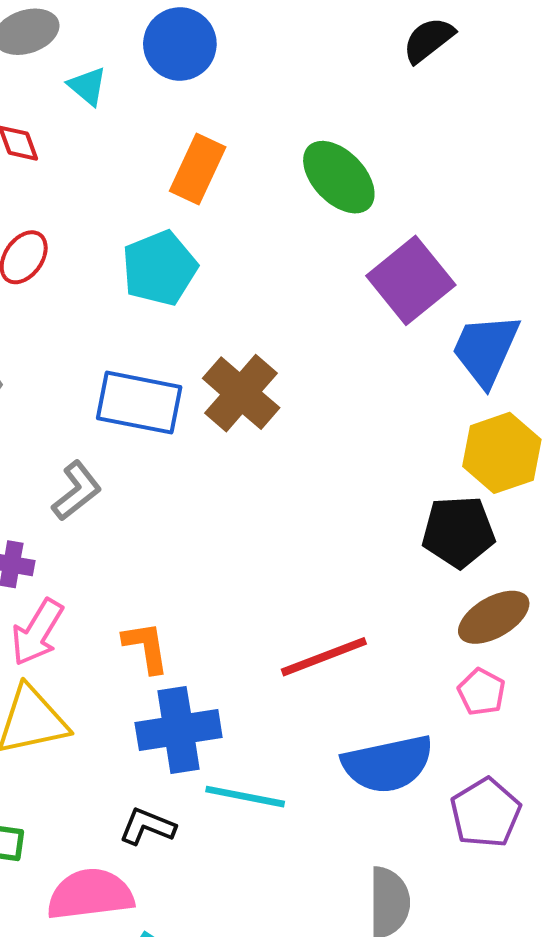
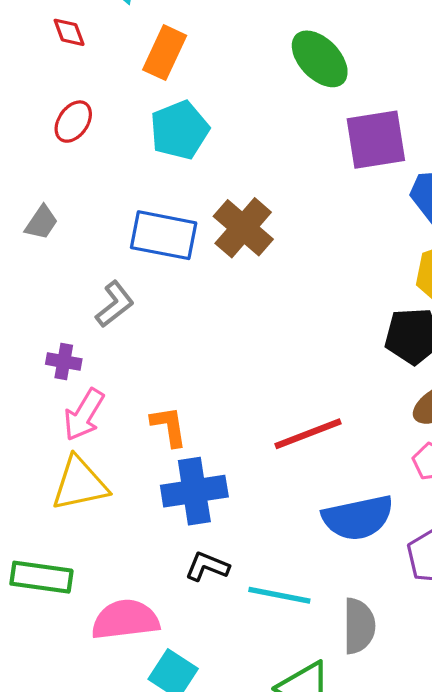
orange rectangle: (198, 169) -> (165, 53), moved
purple square: (411, 280) -> (376, 140), turned 30
cyan line: (245, 797) -> (279, 595), moved
black L-shape: (147, 826) -> (207, 567), moved

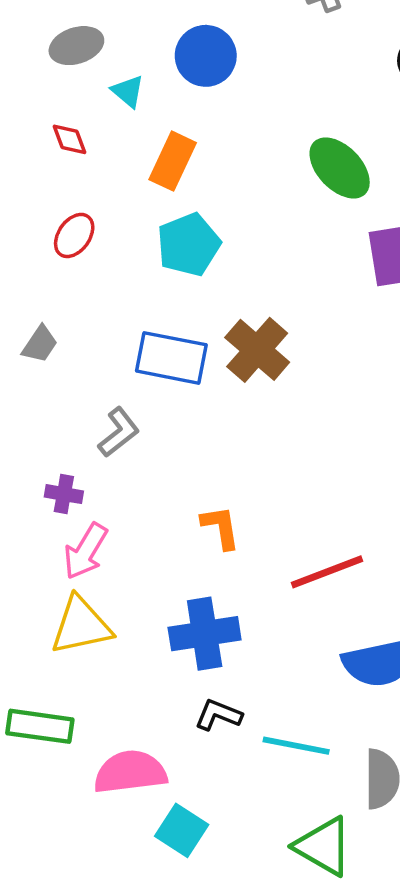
orange L-shape: (169, 426) -> (221, 527), moved

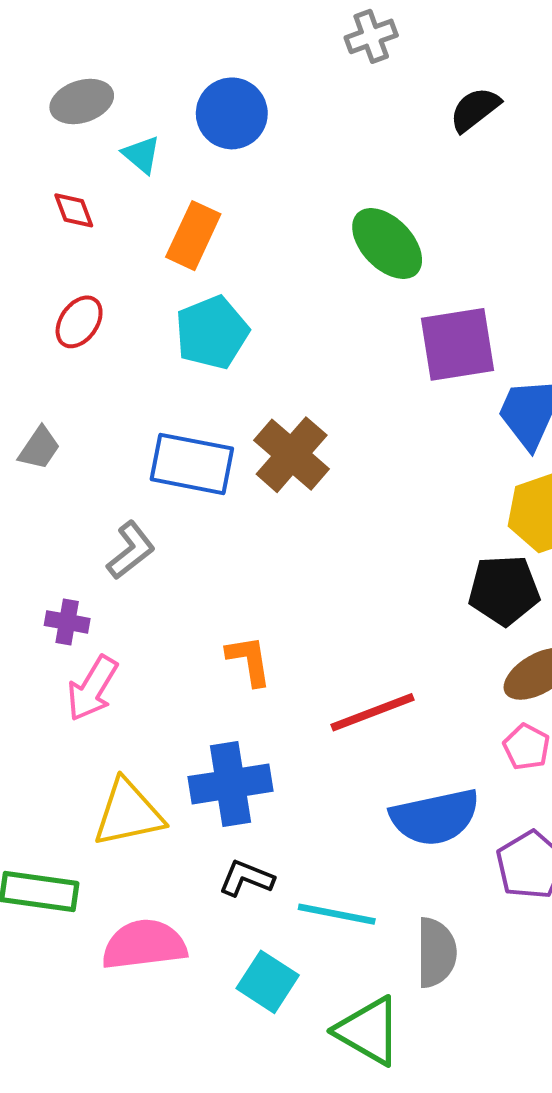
yellow triangle: (81, 626) -> (128, 813), moved
cyan square: (182, 830) -> (268, 982), moved

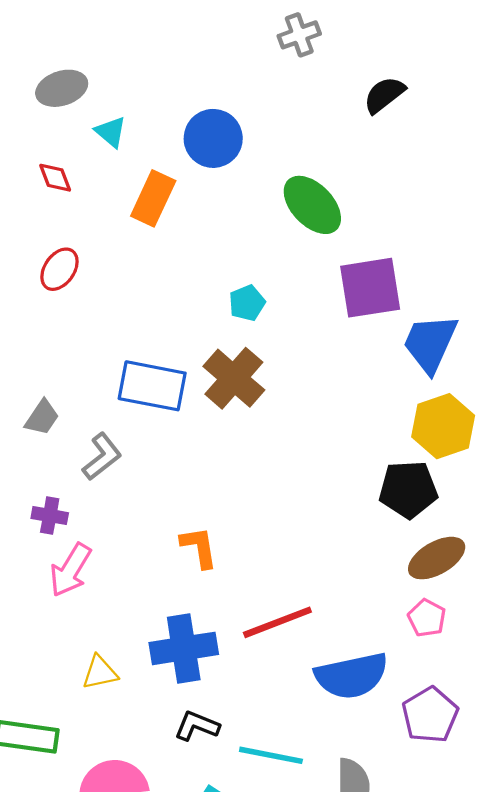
blue circle: (232, 113) -> (213, 138), moved
cyan pentagon: (212, 333) -> (247, 303), moved, size x0.6
gray trapezoid: (39, 448) -> (42, 417), moved
red line: (373, 712) -> (277, 622), moved
yellow triangle: (128, 813) -> (100, 672), size x0.6

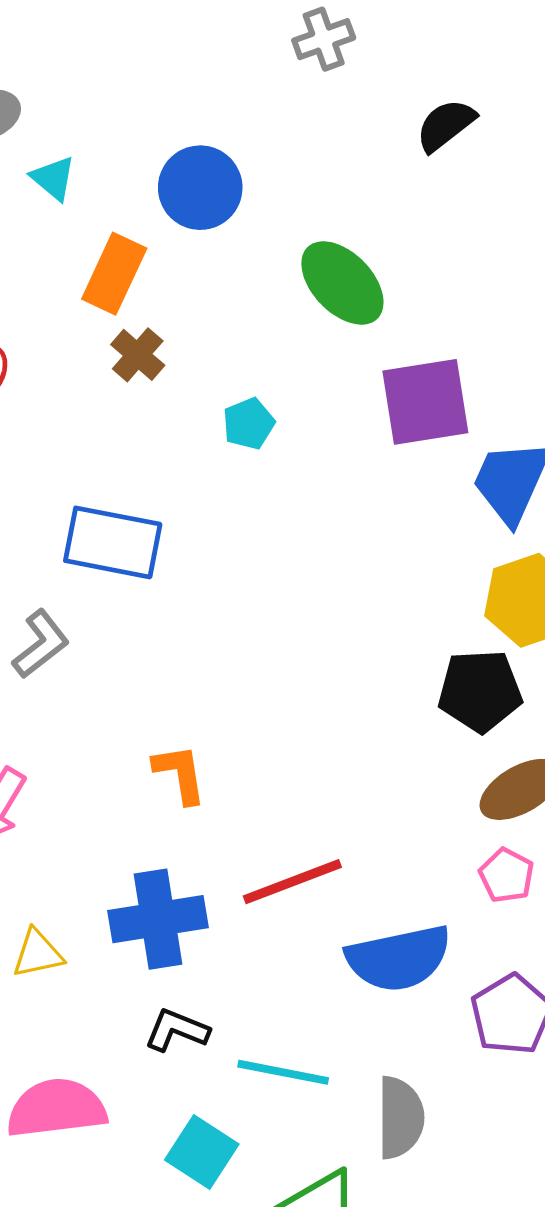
brown cross: (234, 378) -> (138, 355), moved, size x0.6

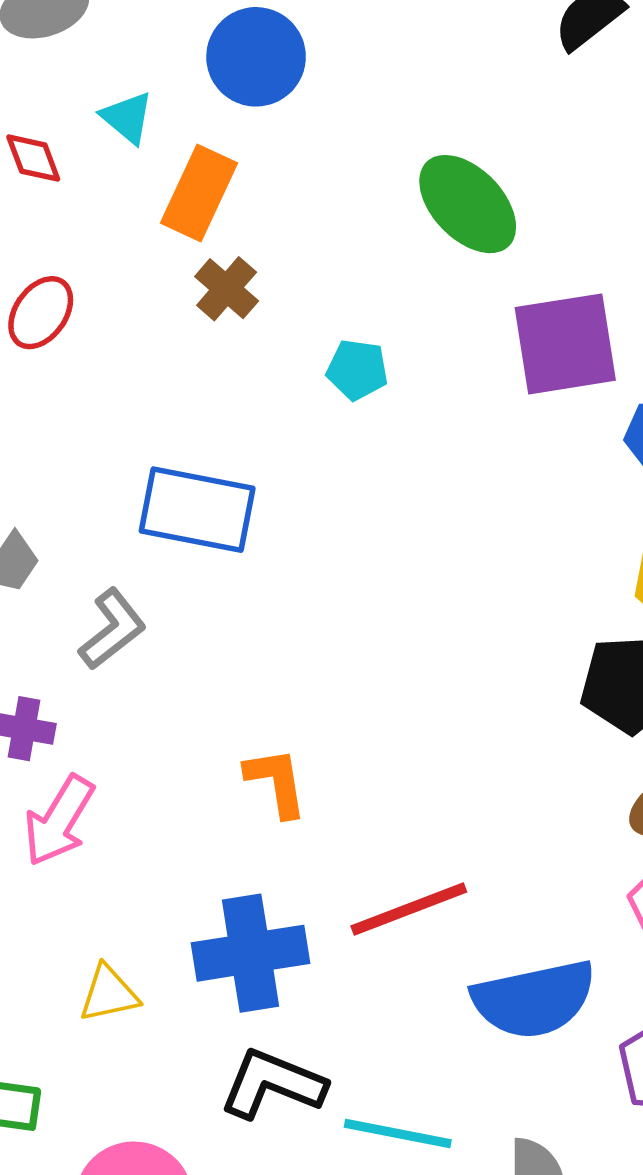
cyan triangle: (53, 178) -> (127, 118), moved
blue circle: (200, 188) -> (256, 57), moved
cyan pentagon: (249, 424) -> (357, 370), turned 30
black L-shape: (177, 1030) -> (273, 1084), size x1.4

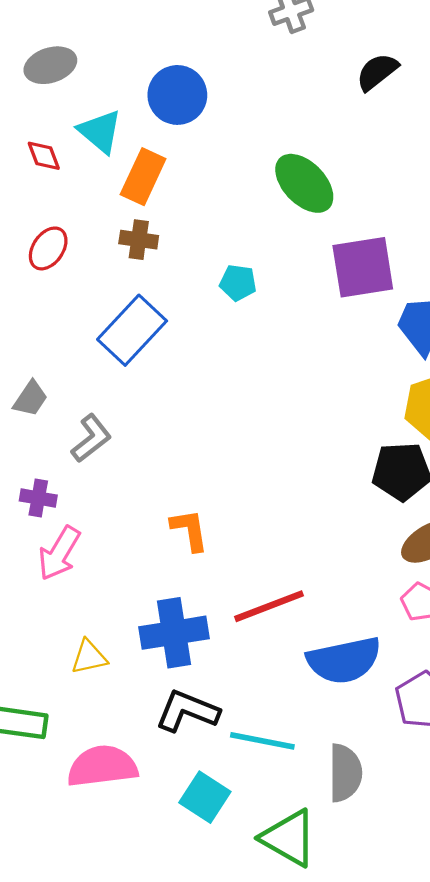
cyan triangle: (127, 118) -> (100, 131), size x1.4
brown cross: (227, 289) -> (139, 240), moved, turned -33
blue rectangle: (197, 510) -> (132, 330), moved, turned -58

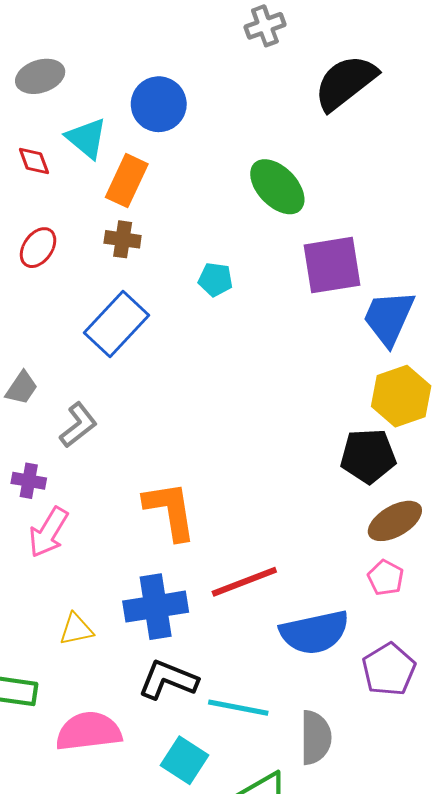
black semicircle: (377, 72) -> (345, 83), size x1.6
orange L-shape: (189, 530) -> (170, 511), size x1.5

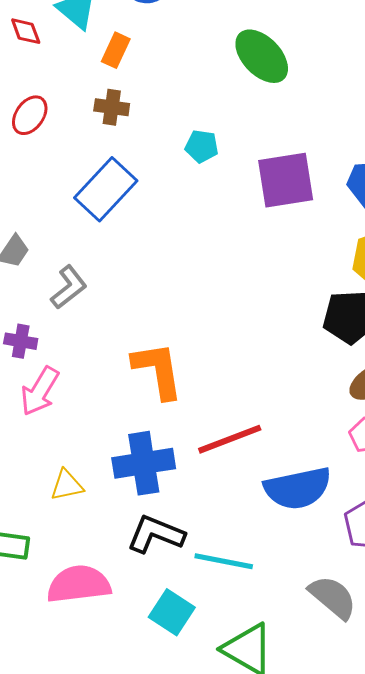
orange rectangle: (127, 181) -> (116, 50), size x0.7
purple square: (332, 265) -> (286, 180), moved
gray semicircle: (316, 738) -> (333, 597), moved, turned -50

